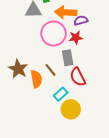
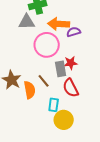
red star: (76, 38) -> (71, 63), moved
cyan rectangle: (61, 94) -> (54, 105), turned -40

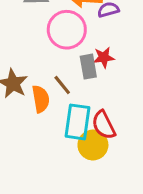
red semicircle: (71, 88) -> (104, 125), moved
cyan rectangle: (54, 105) -> (78, 122), size x1.6

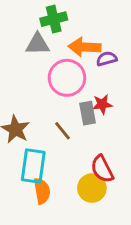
orange semicircle: (41, 99) -> (42, 191), moved
cyan rectangle: (78, 122) -> (33, 166), moved

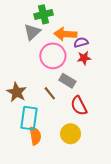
gray triangle: (38, 44) -> (32, 32), turned -42
red star: (102, 104) -> (84, 58), moved
gray rectangle: (88, 113) -> (67, 81), turned -49
red semicircle: (102, 169) -> (79, 106), moved

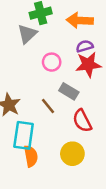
orange arrow: (65, 34) -> (80, 20), moved
pink circle: (53, 56) -> (52, 62), size x0.6
red star: (84, 58) -> (88, 64), size x1.5

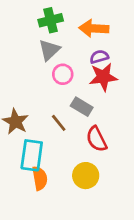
gray triangle: (27, 34) -> (49, 50), moved

